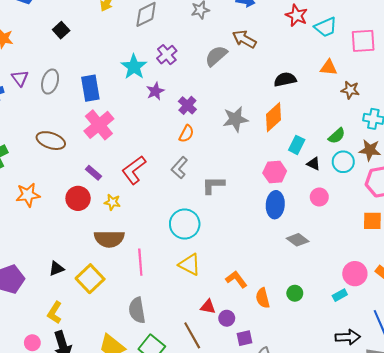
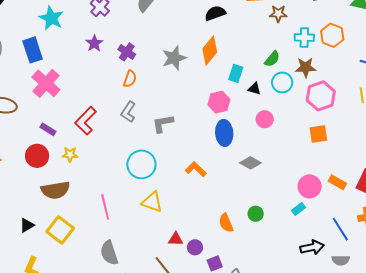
cyan star: (134, 67) -> (51, 18), moved
brown semicircle: (109, 239) -> (55, 190), moved
orange L-shape: (236, 279) -> (196, 169), moved

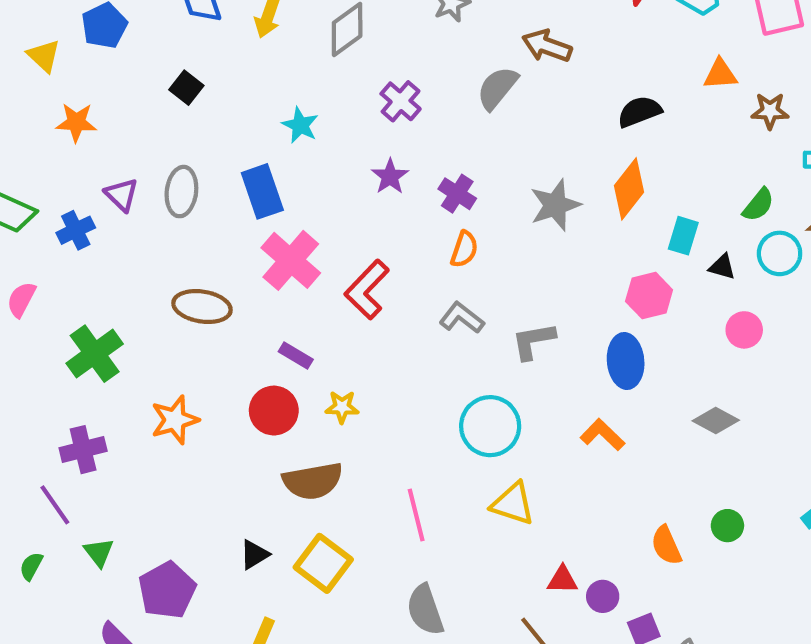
cyan star: (51, 18) -> (300, 125), size x0.7
gray L-shape: (128, 112) -> (462, 318), turned 95
red L-shape: (86, 121) -> (367, 290), moved
blue ellipse: (224, 133) -> (626, 361), moved

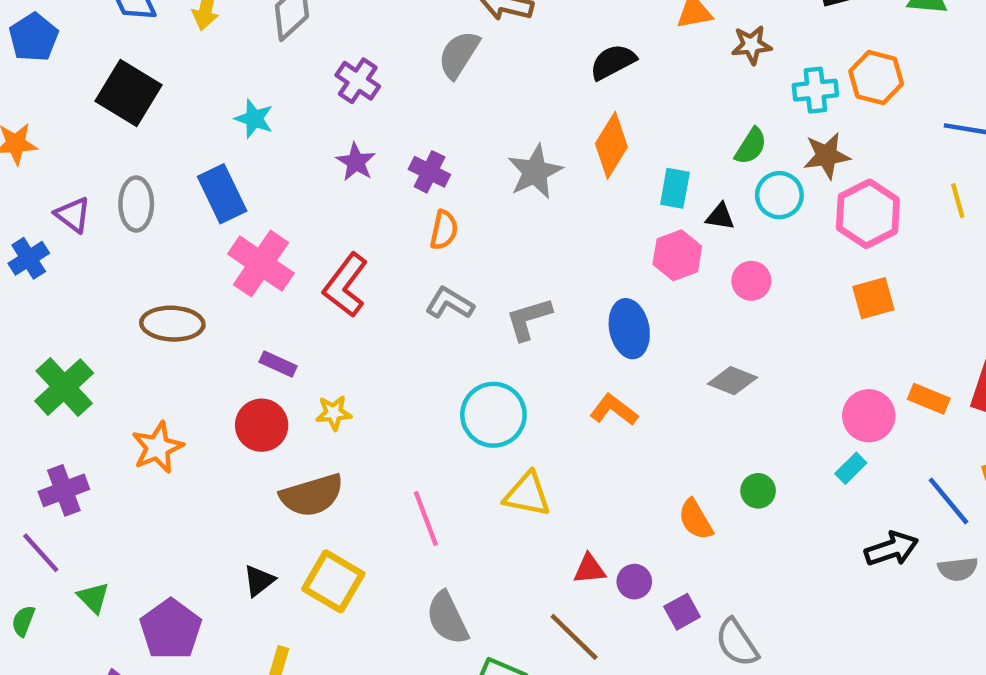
black square: (186, 88) -> (128, 93), size x1.8
pink hexagon: (649, 296) -> (677, 255), moved

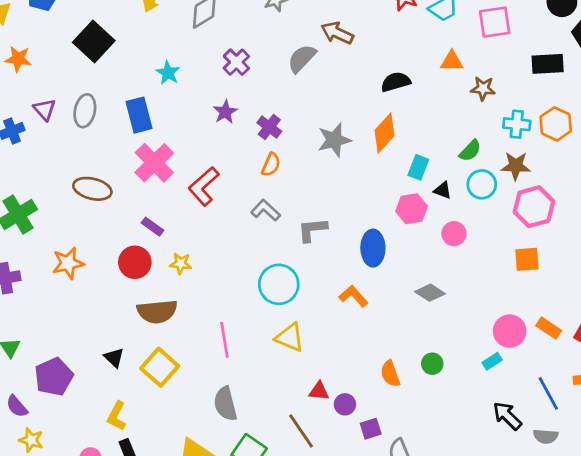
black arrow: (892, 549) -> (507, 416), turned -128
black triangle: (259, 581) -> (114, 358), turned -50

